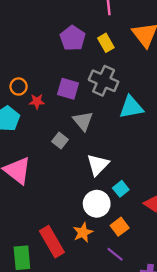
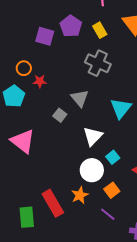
purple square: (68, 89) -> (45, 36), moved
cyan triangle: (131, 107) -> (121, 108), moved, turned -40

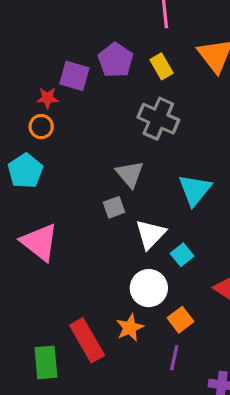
red star: (40, 81) -> (48, 98), moved
gray square: (60, 115) -> (114, 207), moved, turned 32
cyan square: (113, 157) -> (182, 255), moved
purple line: (108, 214) -> (174, 358), turned 63

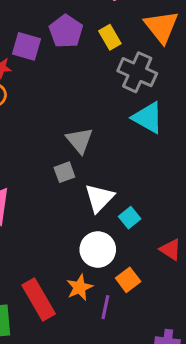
gray cross: (158, 119) -> (137, 72), moved
cyan triangle: (195, 190) -> (148, 118), moved, turned -40
purple line: (174, 358) -> (105, 307), moved

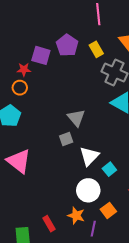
orange star: (80, 287) -> (76, 216), turned -30
red rectangle: (39, 300) -> (49, 224), size x0.6

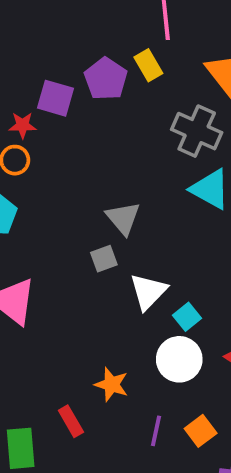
yellow rectangle: (96, 49) -> (148, 65), moved
white circle: (88, 190) -> (179, 359), moved
orange square: (108, 210) -> (201, 431), moved
orange star: (76, 216) -> (112, 384), moved

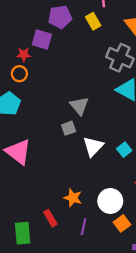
purple pentagon: (106, 79) -> (60, 17), moved, turned 30
cyan square: (187, 317) -> (124, 150), moved
white circle: (179, 359) -> (110, 201), moved
purple line: (156, 431) -> (84, 227), moved

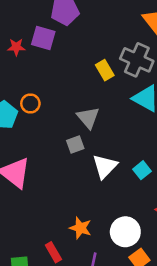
yellow rectangle: (93, 21) -> (105, 70), moved
red star: (24, 54) -> (16, 47), moved
orange circle: (19, 74) -> (30, 103), moved

